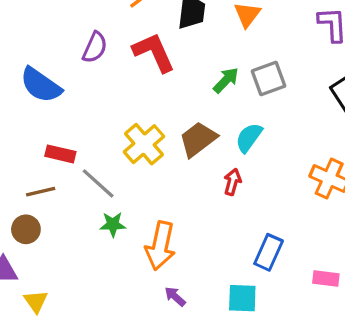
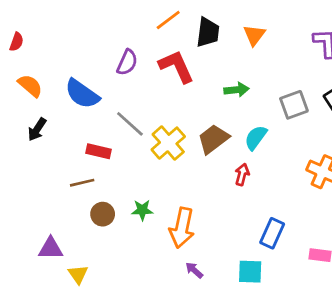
gray square: (269, 79) -> (294, 105), moved
green arrow: (226, 80) -> (237, 90), turned 40
gray line: (98, 183) -> (130, 124), moved
brown circle: (26, 229) -> (103, 214), moved

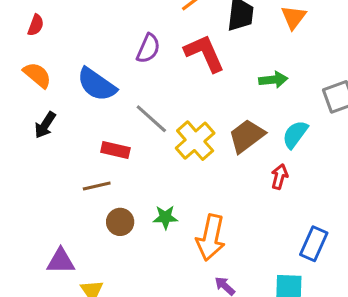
red semicircle: (16, 42) -> (36, 25), moved

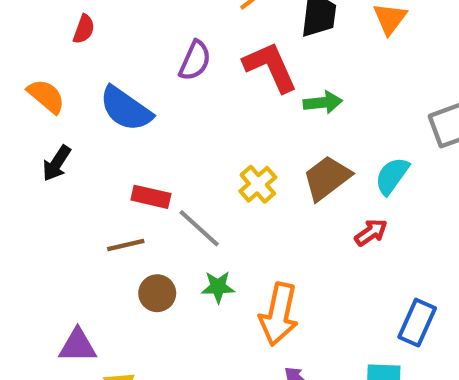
red semicircle: (36, 25) -> (84, 29), moved
green arrow: (273, 80) -> (323, 102), moved
gray line: (151, 119) -> (199, 228), moved
yellow cross: (195, 141) -> (258, 184), size x0.7
red arrow: (279, 177) -> (371, 232), turned 40

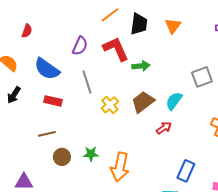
red rectangle: (151, 197) -> (53, 101), moved
gray line: (199, 228) -> (87, 82), moved, turned 30

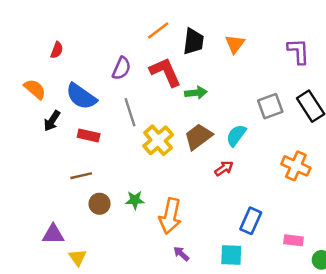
black arrow: (14, 95) -> (52, 121), moved
yellow cross: (110, 105) -> (158, 140), size x1.4

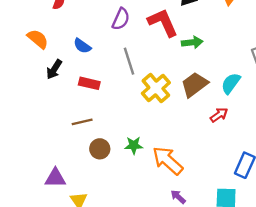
blue semicircle: (81, 96) -> (82, 46), size x0.6
orange arrow: (170, 216) -> (168, 161), turned 120

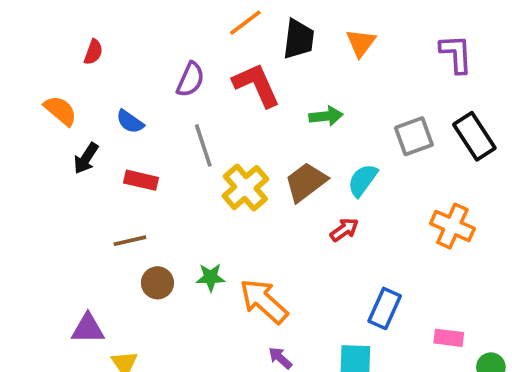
green arrow: (192, 42) -> (326, 116), moved

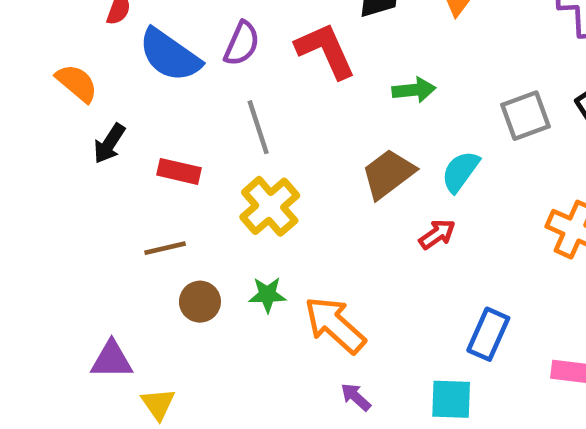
blue semicircle: (130, 122) -> (170, 55), moved, size x1.8
yellow cross: (245, 188) -> (270, 206), moved

